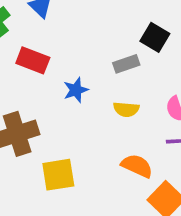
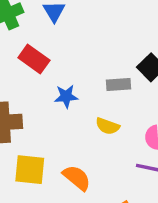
orange semicircle: (137, 166) -> (77, 178), moved

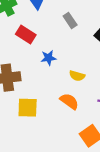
gray rectangle: (118, 85) -> (70, 20), moved, turned 64
orange semicircle: (77, 178) -> (69, 101), moved

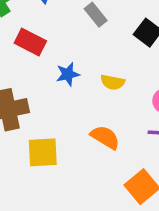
yellow semicircle: (77, 76) -> (113, 82), moved

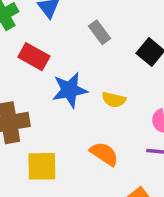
blue star: (68, 74) -> (70, 90), size x1.5

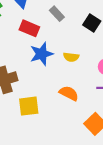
red rectangle: (34, 57) -> (29, 28), moved

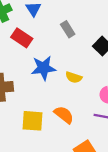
red rectangle: (29, 28) -> (22, 38), moved
yellow square: (29, 106) -> (33, 121), moved

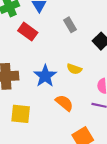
blue star: (43, 68) -> (45, 76), moved, turned -30
yellow square: (33, 121) -> (21, 114), moved

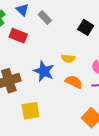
gray rectangle: (70, 25) -> (45, 17), moved
orange semicircle: (64, 103) -> (74, 82), moved

